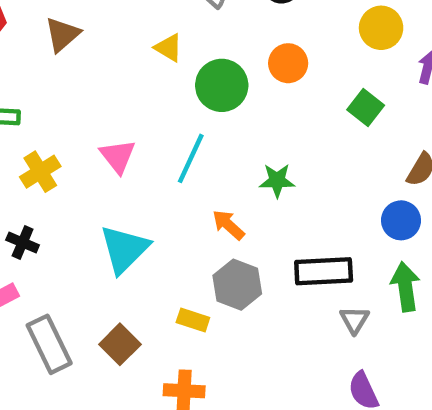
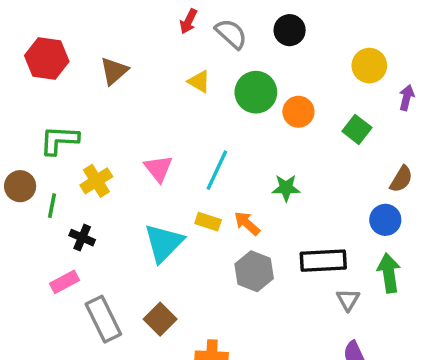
orange circle: (288, 63) -> (298, 112), moved
green circle: (222, 85) -> (256, 92), moved
yellow rectangle: (193, 320) -> (208, 222), moved

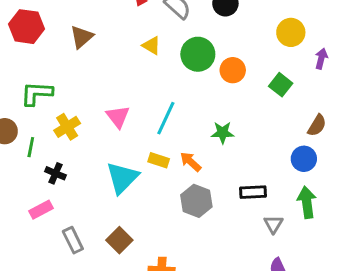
black rectangle: (323, 261) -> (253, 192), size x0.7
gray rectangle: (103, 319) -> (73, 240), size x0.7

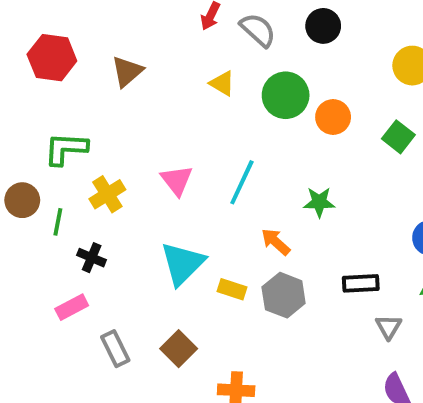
yellow rectangle: (159, 160) -> (232, 289), moved

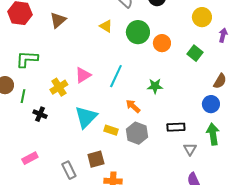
pink triangle: (177, 180) -> (83, 75), turned 36
yellow cross: (107, 194) -> (59, 87), moved
pink rectangle: (72, 307) -> (30, 158), moved
gray rectangle: (115, 349) -> (69, 170), moved
brown square: (179, 349) -> (96, 159), moved, turned 30

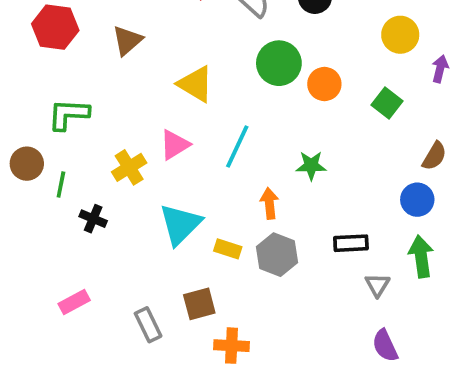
yellow triangle: (106, 26) -> (195, 84), moved, size x1.5
orange arrow: (133, 106) -> (269, 203), turned 42

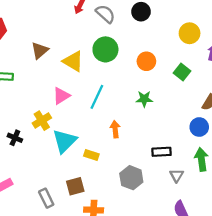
brown triangle: (127, 40) -> (40, 50), moved
green circle: (279, 63) -> (105, 49), moved
green star: (311, 166) -> (144, 99), moved
yellow cross: (129, 167) -> (42, 121), moved
gray hexagon: (277, 255) -> (131, 178), moved

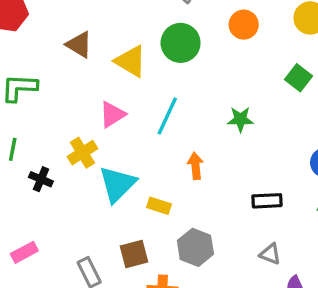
brown triangle: (40, 50) -> (79, 45), turned -48
orange circle: (146, 61) -> (244, 25), moved
gray triangle: (177, 176) -> (270, 254), moved, turned -40
gray hexagon: (131, 178) -> (195, 247), moved

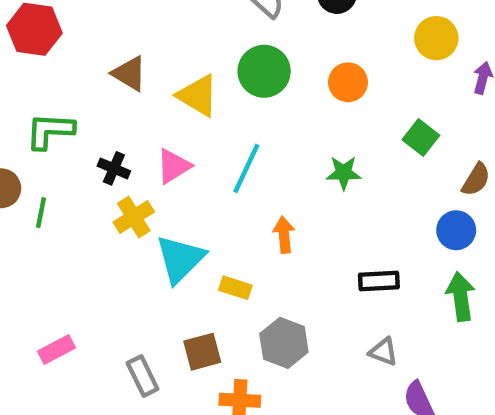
orange circle: (244, 25) -> (348, 82), moved
green square: (299, 78) -> (421, 137), moved
black cross: (41, 179) -> (114, 168), moved

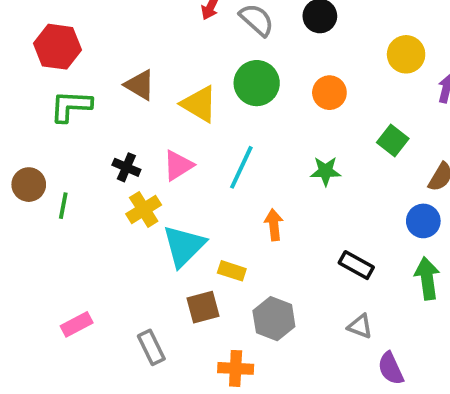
green L-shape: (50, 131) -> (71, 106), moved
black rectangle: (379, 281) -> (356, 265), turned 32
brown square: (202, 352) -> (203, 307), moved

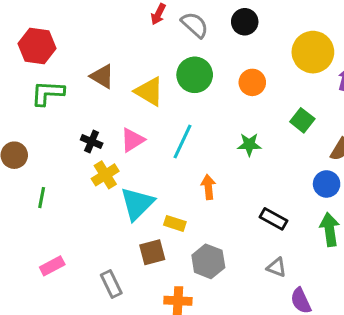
yellow circle: (406, 54) -> (313, 52), size x1.4
green line: (63, 206) -> (42, 198), moved

